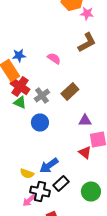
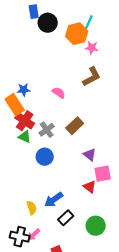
purple triangle: (85, 120) -> (90, 155), turned 40
yellow semicircle: (27, 174) -> (32, 208), turned -128
black cross: (40, 192) -> (20, 237), moved

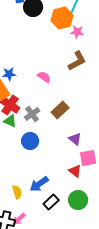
green circle: (96, 226) -> (78, 200), moved

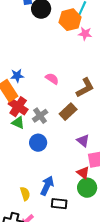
brown L-shape: (77, 61) -> (85, 88), moved
blue arrow: (39, 184) -> (47, 186), turned 150
green circle: (78, 200) -> (87, 188), moved
black rectangle: (51, 202) -> (59, 204), turned 49

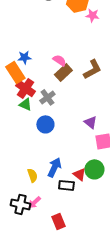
brown rectangle: (68, 112) -> (63, 72), moved
red triangle: (83, 173) -> (79, 174), moved

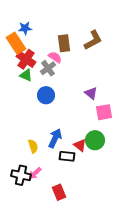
pink semicircle: (59, 60) -> (55, 57), moved
brown rectangle: (63, 72) -> (64, 43), turned -54

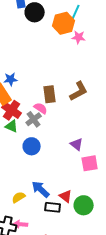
blue arrow: (55, 138) -> (41, 189), turned -72
green circle: (95, 140) -> (84, 205), moved
yellow semicircle: (33, 146) -> (19, 197), turned -104
pink arrow: (35, 173) -> (21, 224), turned 48

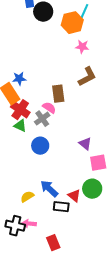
pink star: (79, 37) -> (82, 47), moved
brown L-shape: (79, 91) -> (87, 77), moved
green circle: (84, 205) -> (92, 189), moved

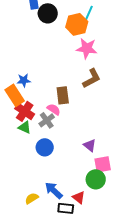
pink star: (82, 47) -> (87, 48), size x1.5
green circle: (92, 189) -> (96, 179), moved

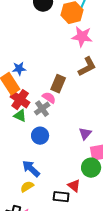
brown rectangle: (63, 95) -> (58, 84), turned 30
purple triangle: (90, 145) -> (85, 134), turned 32
blue arrow: (54, 190) -> (31, 169), moved

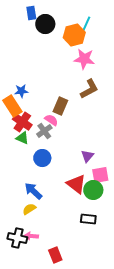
red triangle: (74, 186) -> (76, 184), moved, size x1.5
black rectangle: (61, 197) -> (88, 219), moved

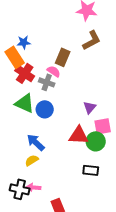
gray cross: (44, 131) -> (47, 82), turned -35
green triangle: (22, 138) -> (25, 103), moved, size x1.5
red triangle: (76, 184) -> (79, 135), turned -35

